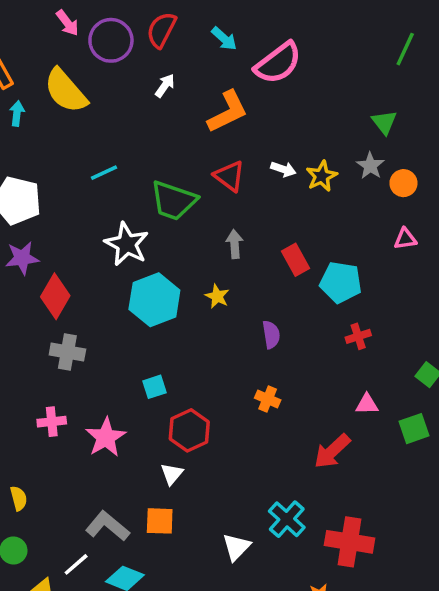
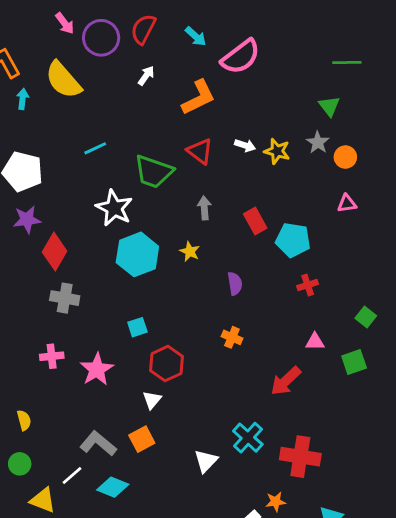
green line: (405, 49) -> (347, 63), moved, turned 64
yellow star: (322, 176) -> (277, 151), turned -30
orange square: (160, 521) -> (142, 439), turned -30

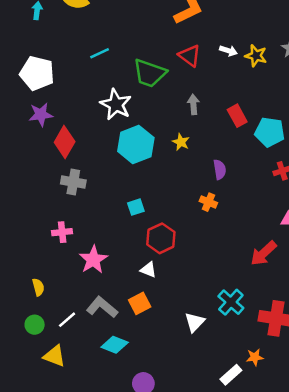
orange cross: (232, 337) -> (208, 202), moved
pink star: (97, 369) -> (93, 260), moved
white triangle: (152, 400) -> (148, 270), turned -48
white line: (72, 475) -> (67, 320), moved

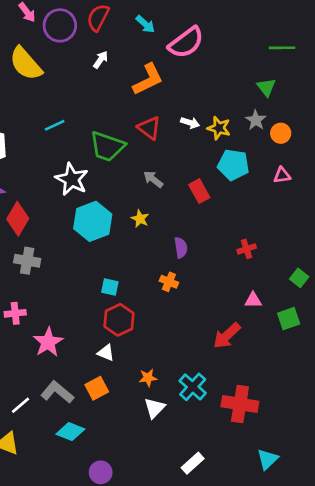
gray arrow: (193, 104) -> (153, 179), turned -48
cyan pentagon: (270, 132) -> (233, 165), moved
cyan square: (136, 207) -> (110, 287), moved, turned 30
orange star: (255, 357) -> (148, 378), moved

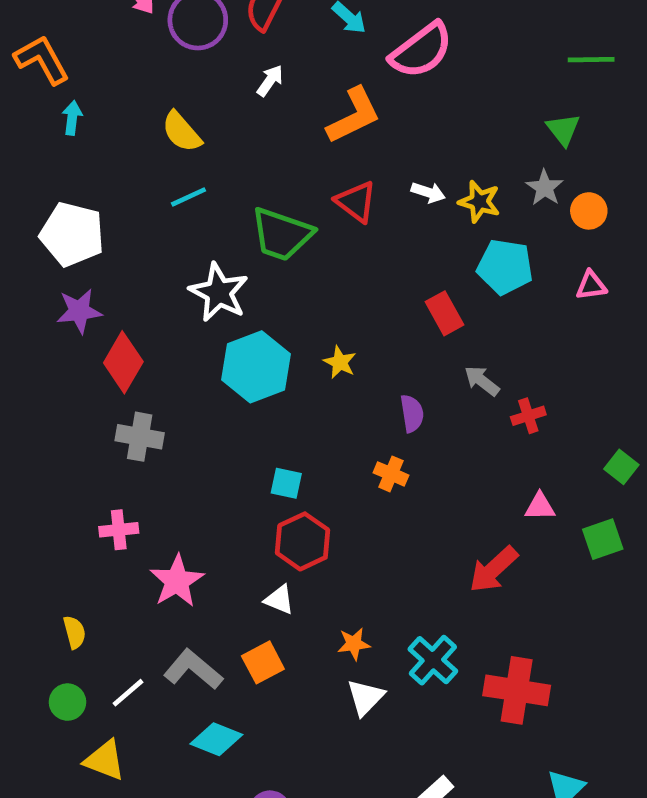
yellow semicircle: (26, 64) -> (182, 132), moved, size x0.7
gray arrow: (153, 179) -> (482, 381), moved

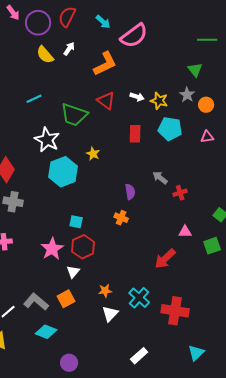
yellow semicircle: (182, 132) -> (45, 55), moved
red rectangle: (445, 313) -> (135, 134), moved, turned 30
yellow star: (340, 362) -> (93, 154), moved
pink star: (177, 581) -> (52, 249), moved
white triangle: (279, 600) -> (73, 272), turned 48

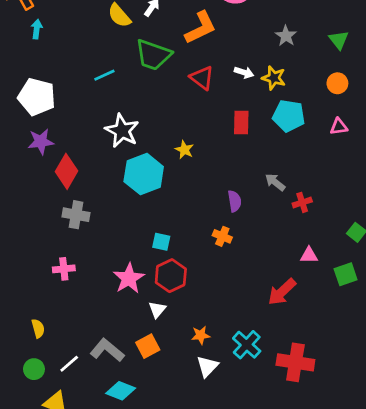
green triangle: (195, 70) -> (339, 40), moved
gray star: (187, 95) -> (286, 36), moved
green trapezoid: (74, 115) -> (153, 55), moved

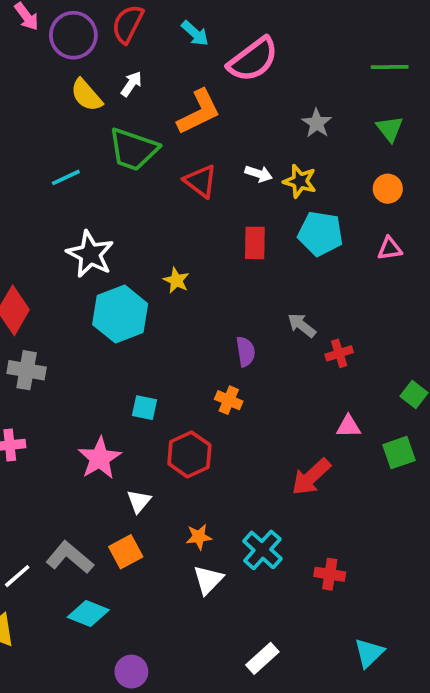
red hexagon: (171, 276) -> (189, 454), moved
red cross: (295, 362) -> (330, 574), size x0.6

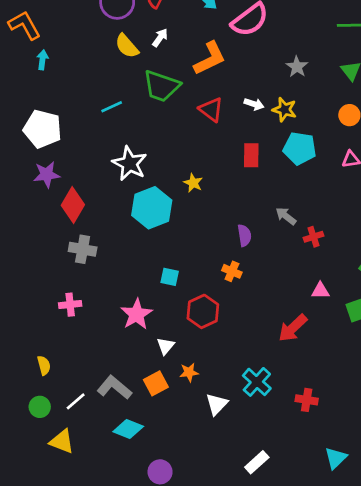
orange star: (199, 537) -> (189, 372), moved

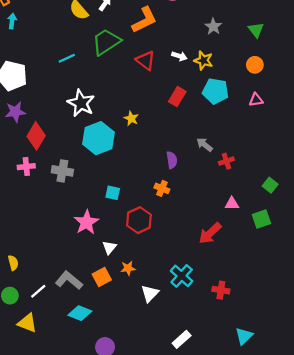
green trapezoid: (161, 86) -> (106, 42), turned 128
red rectangle: (251, 155) -> (177, 97), turned 30
gray cross: (83, 249) -> (62, 171), moved
pink cross: (70, 305) -> (26, 167), moved

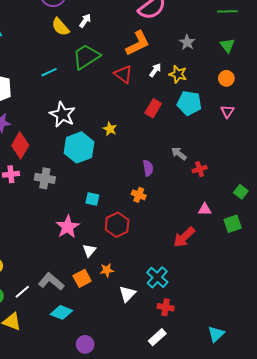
orange L-shape: (144, 20) -> (138, 43), moved
white arrow: (179, 56) -> (155, 70), turned -72
pink triangle: (256, 100) -> (227, 111), turned -48
red cross: (221, 290) -> (166, 307), moved

